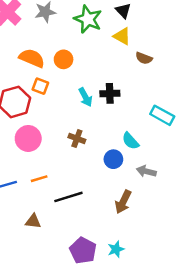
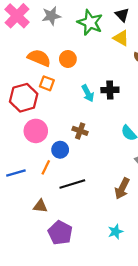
blue circle: (113, 159) -> (60, 150), moved
orange line: (39, 179) -> (46, 167), turned -48
purple pentagon: (83, 250) -> (60, 233), moved

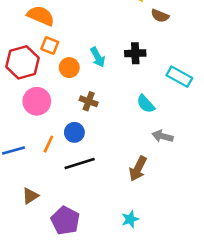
orange circle: (68, 59) -> (69, 68), moved
black cross: (110, 90) -> (135, 53), moved
blue circle: (60, 150) -> (74, 132), moved
brown triangle: (40, 206) -> (30, 196), moved, turned -40

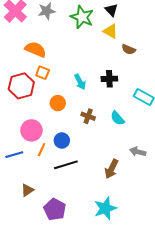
orange circle: (69, 68) -> (58, 103), moved
pink circle: (37, 101) -> (31, 130), moved
brown cross: (89, 101) -> (88, 116), moved
gray arrow: (163, 136) -> (138, 152), moved
cyan star: (130, 219) -> (105, 208), size x1.6

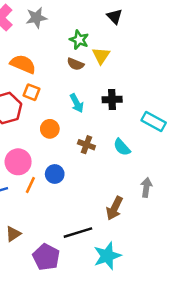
green star: (82, 17) -> (79, 40), moved, size x0.7
yellow triangle: (110, 31) -> (101, 56), moved, turned 35
brown semicircle: (129, 49) -> (75, 64), moved
gray arrow: (138, 152) -> (146, 187), turned 84
black line: (66, 165) -> (78, 233), moved

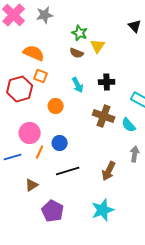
black triangle: (115, 17) -> (135, 26), moved
brown cross: (86, 145) -> (104, 116), moved, size x1.5
cyan semicircle: (122, 147) -> (129, 125), moved
black line: (78, 233) -> (68, 171), moved
brown triangle: (13, 234) -> (32, 185), moved

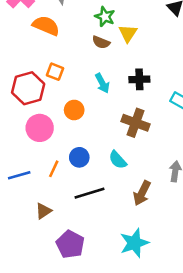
orange semicircle: (34, 53) -> (46, 26), moved
cyan semicircle: (129, 125) -> (118, 160), moved
pink circle: (30, 133) -> (40, 128), moved

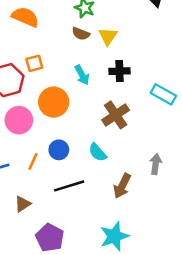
yellow triangle: (128, 33) -> (108, 36), moved
orange square: (55, 72) -> (34, 63), turned -36
orange circle: (74, 110) -> (54, 102), size x1.5
brown cross: (136, 123) -> (116, 115), turned 36

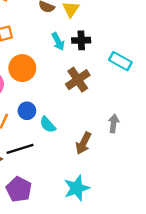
cyan arrow: (82, 75) -> (58, 41), moved
cyan semicircle: (98, 152) -> (48, 125), moved
black line: (69, 186) -> (20, 149), moved

